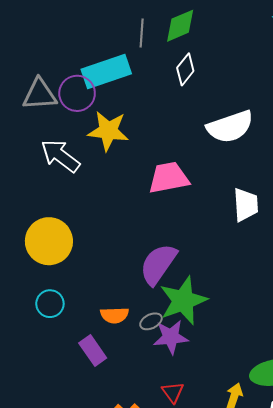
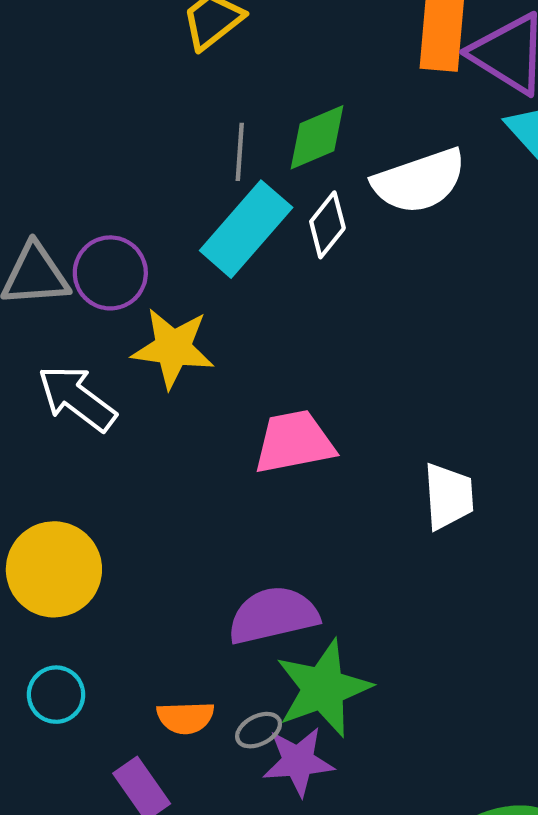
cyan rectangle: (106, 71) -> (246, 229), moved, turned -30
white semicircle: (230, 127) -> (419, 181), moved
purple semicircle: (158, 264) -> (273, 615), turned 42

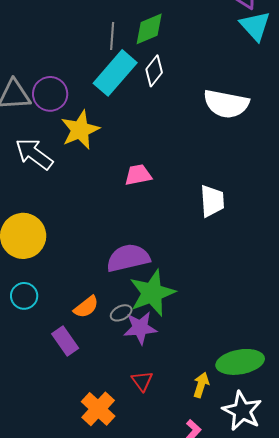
white semicircle: (419, 181) -> (226, 104), moved, turned 30
yellow star: (173, 348) -> (80, 130), turned -30
pink trapezoid: (294, 442) -> (138, 175), size x0.7
orange semicircle: (185, 718) -> (86, 307), turned -36

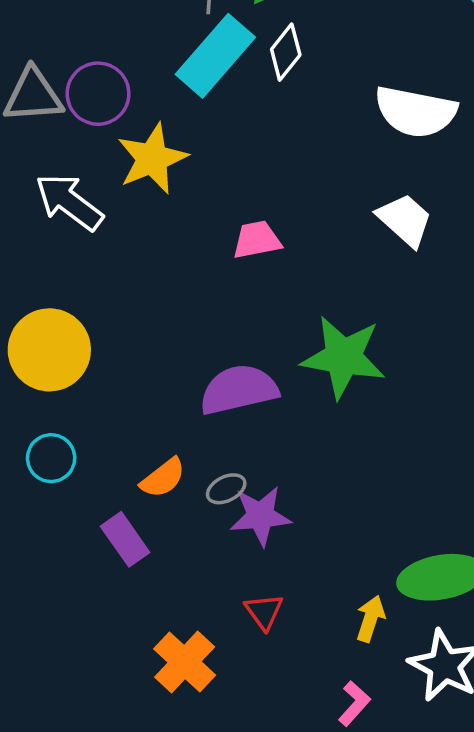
white trapezoid: (212, 201) -> (405, 220), moved, turned -44
green star: (152, 293) -> (343, 357), moved, turned 30

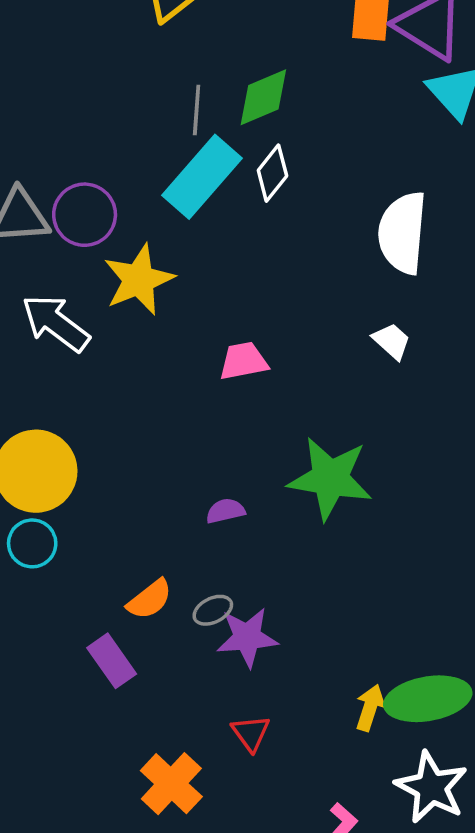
white semicircle: (416, 112) -> (402, 233), turned 84
white trapezoid: (405, 220) -> (392, 341), size x0.7
purple semicircle: (239, 390) -> (225, 511), size x0.5
cyan circle: (51, 458) -> (32, 543), moved
yellow arrow: (370, 619) -> (370, 708), moved

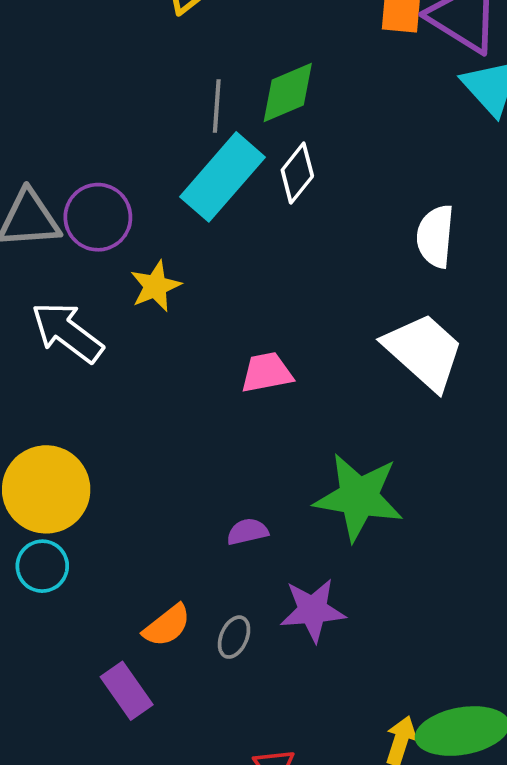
white semicircle: (402, 233) -> (435, 236), size x0.7
yellow star: (139, 280) -> (155, 286), size x0.7
white trapezoid: (392, 341) -> (424, 351), size x2.0
gray ellipse: (213, 610) -> (234, 637), turned -39
purple star: (247, 637) -> (313, 610), moved

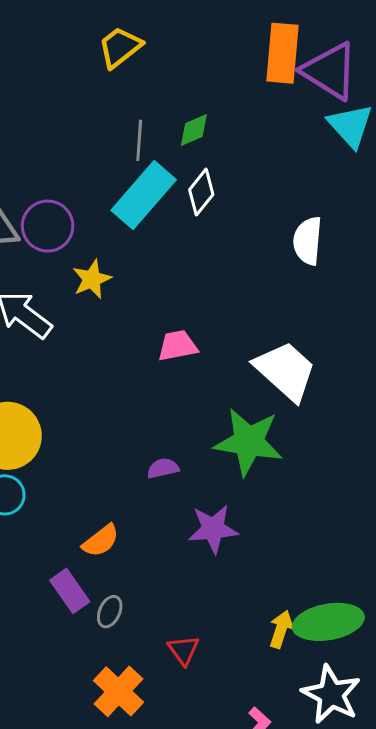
green diamond: (288, 93) -> (194, 130), size x0.7
white trapezoid: (424, 351) -> (285, 371), moved
gray ellipse: (234, 637) -> (110, 612), moved

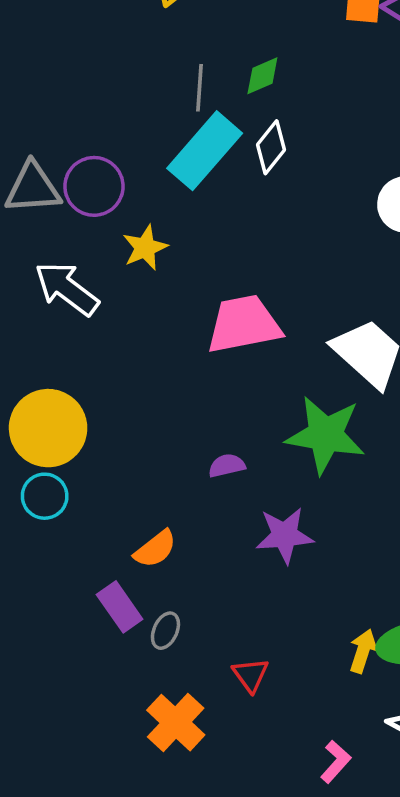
pink trapezoid: (178, 346) -> (244, 324), size x1.6

